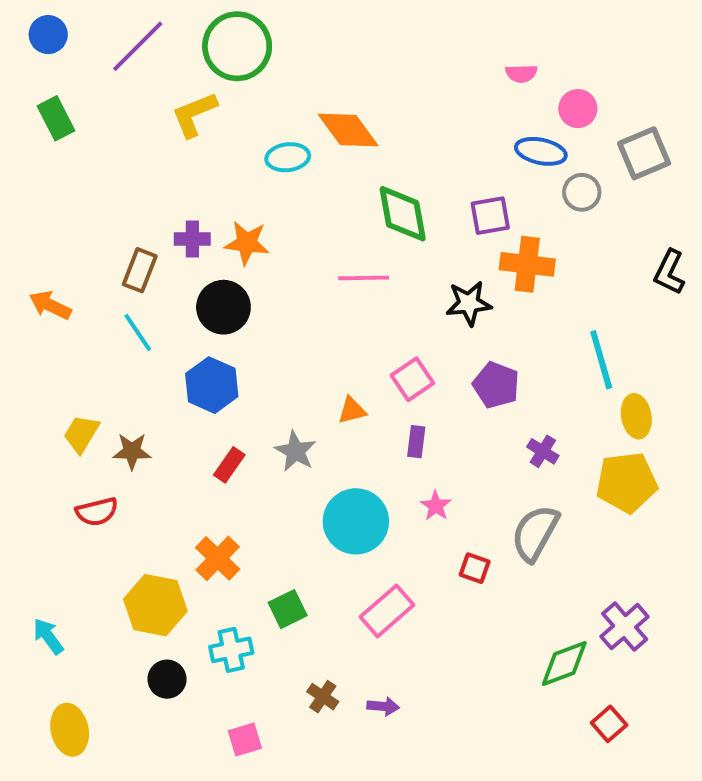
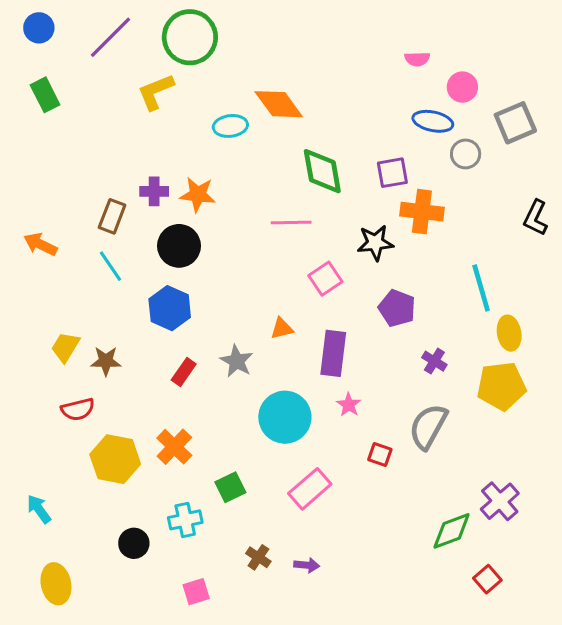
pink square: (412, 379) -> (325, 279), moved
purple rectangle: (416, 442) -> (333, 353), size x1.8
yellow hexagon: (155, 605) -> (115, 459), moved

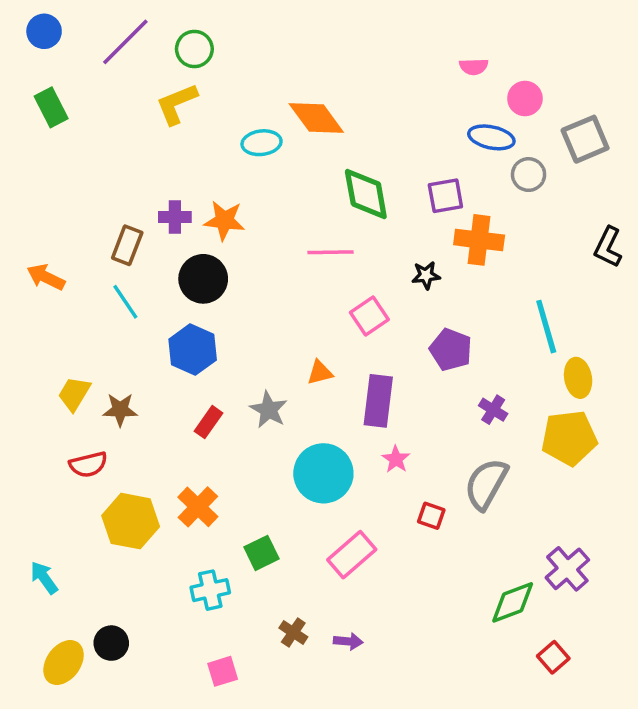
green circle: (190, 37) -> (194, 49), moved, size x0.6
black star: (375, 243) -> (426, 275), size x0.7
black circle: (134, 543) -> (111, 643), moved
yellow ellipse: (56, 584) -> (64, 663), turned 48

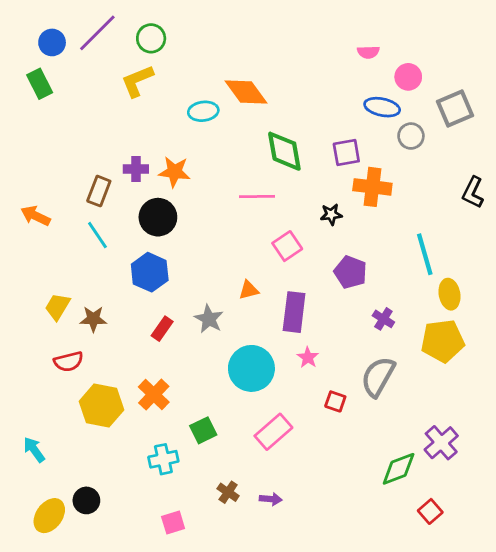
blue circle: (44, 31) -> (52, 42), moved

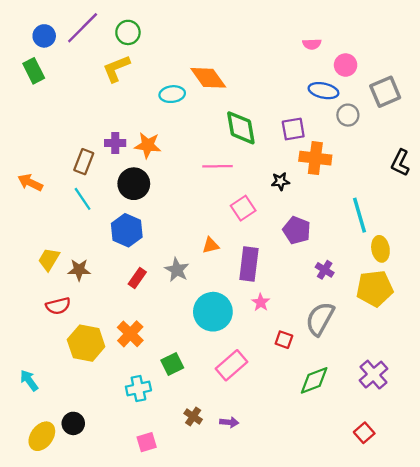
green diamond: (399, 469) -> (314, 380), moved

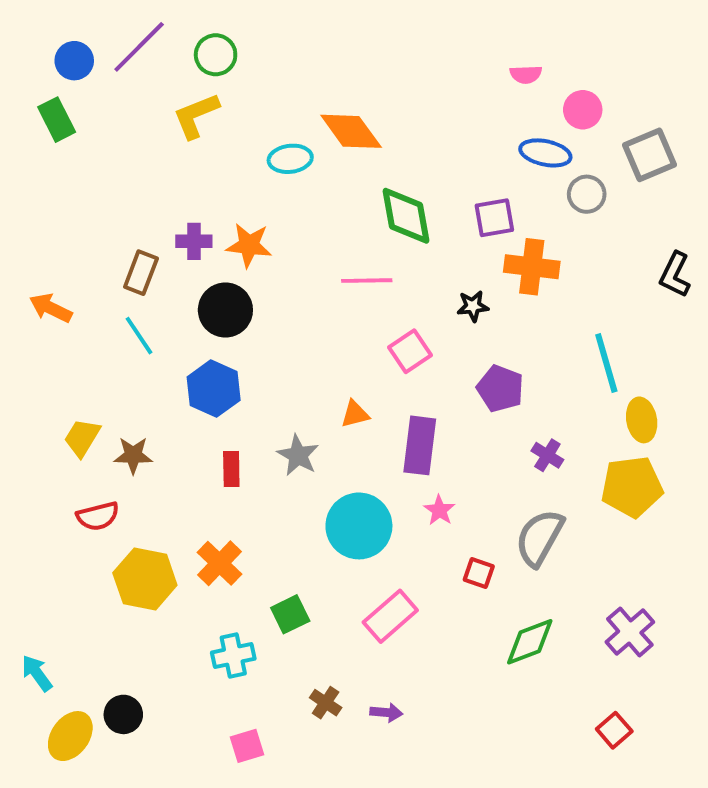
red rectangle: (137, 278) -> (231, 469), turned -36
cyan arrow: (29, 380) -> (37, 673), moved

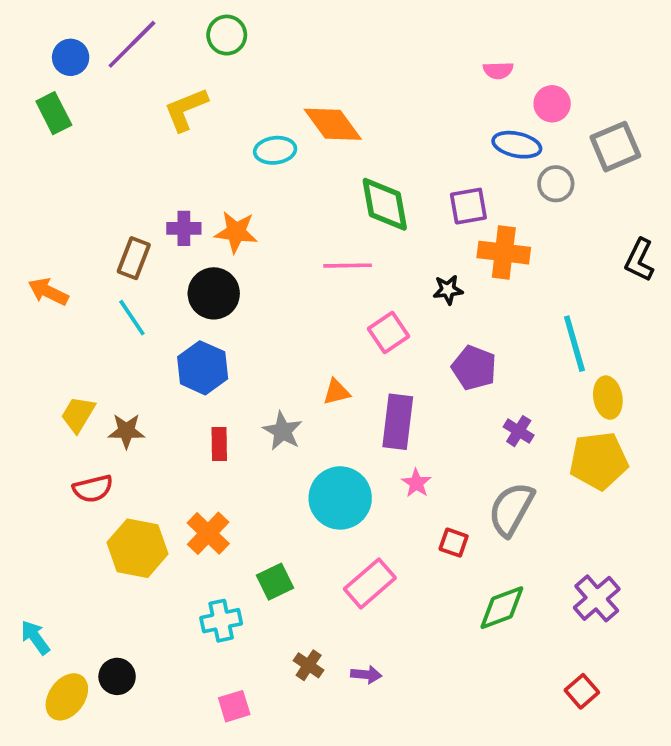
green circle: (216, 55) -> (227, 35), moved

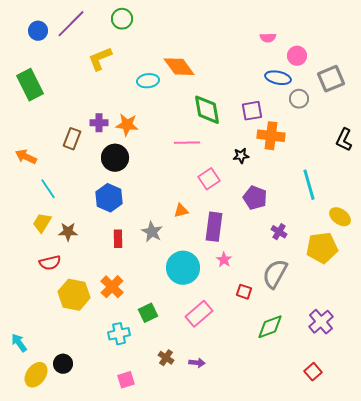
green rectangle: (54, 113) -> (30, 85), moved, size x1.4
cyan line: (132, 318) -> (48, 189), moved
yellow ellipse: (608, 398) -> (340, 217), moved, turned -45

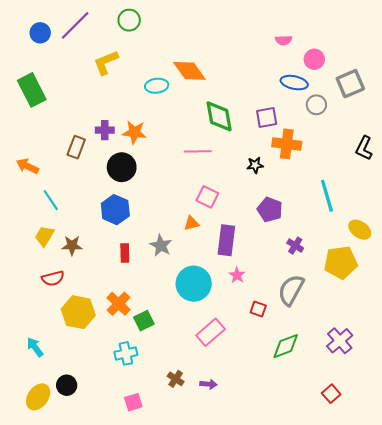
pink square: (209, 179) -> (207, 197), moved, turned -30
green square: (148, 313) -> (144, 321), moved
cyan arrow: (19, 343) -> (35, 347), moved

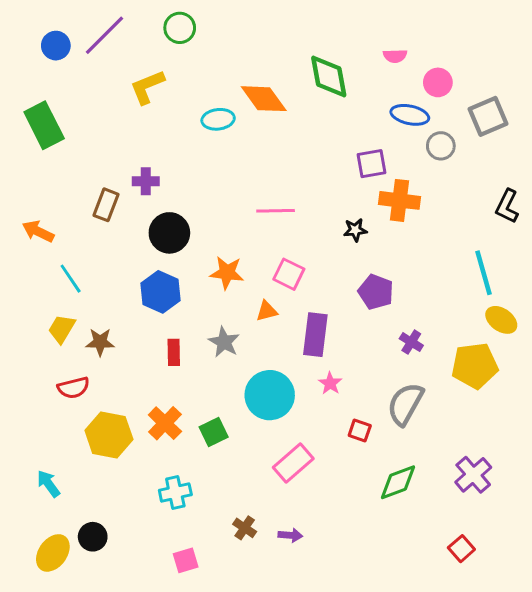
green diamond: (219, 116) -> (329, 77), moved
orange star: (134, 132) -> (227, 273), moved
cyan line: (327, 196) -> (484, 273), moved
green square: (144, 321) -> (214, 432), moved

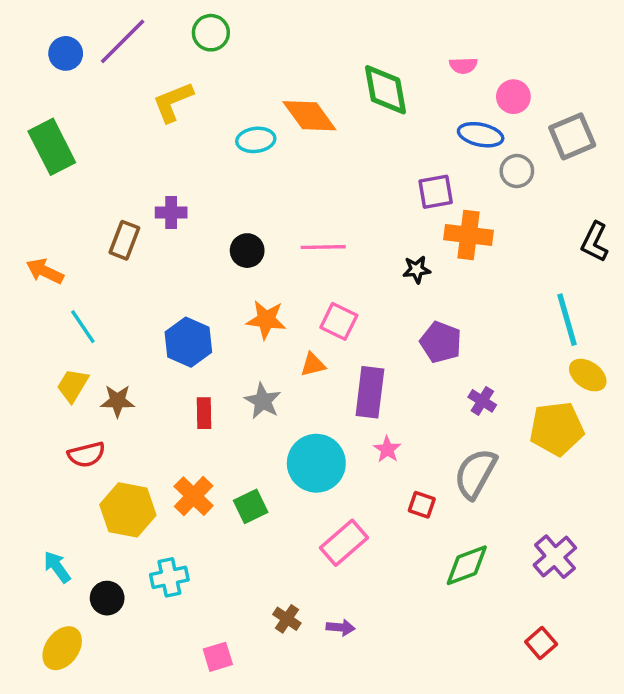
black circle: (169, 233) -> (247, 251), moved, size x0.7
cyan cross: (175, 492) -> (169, 577), moved
black circle: (93, 537) -> (107, 598), moved

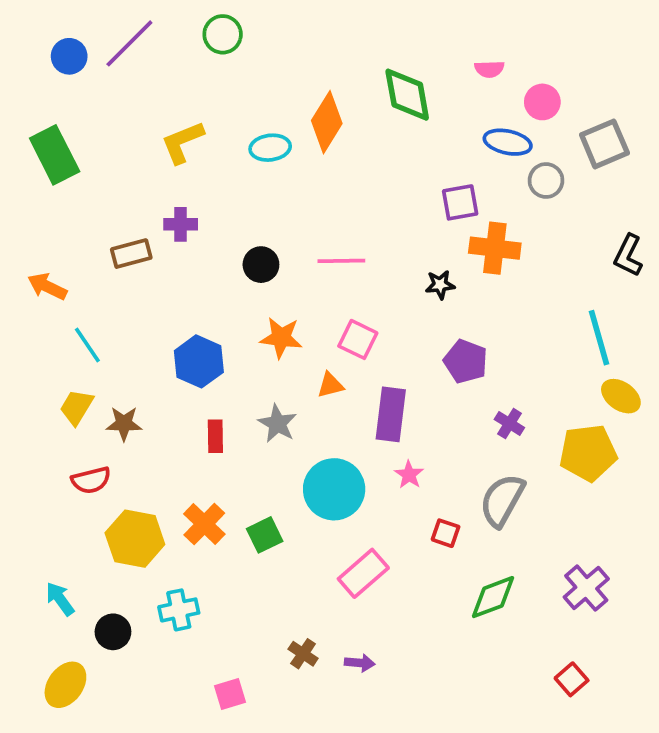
yellow L-shape: (173, 102) -> (182, 142), moved
orange diamond: (309, 116) -> (327, 122), turned 68
brown rectangle: (124, 240) -> (131, 254), turned 54

